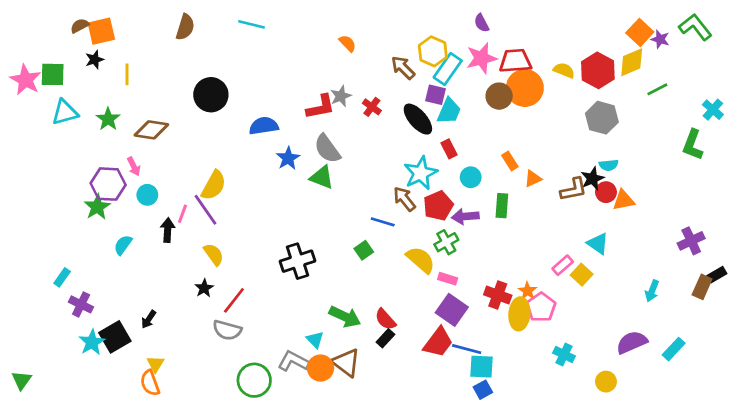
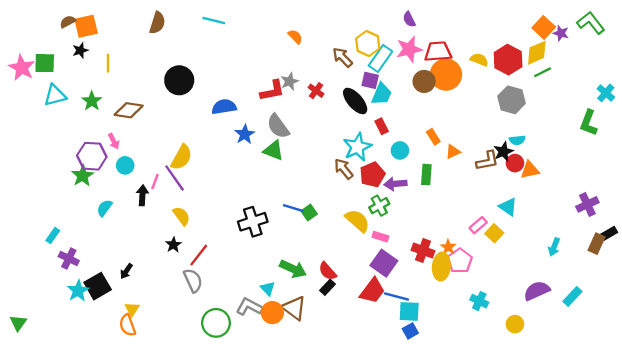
green line: (657, 89) -> (543, 72), moved
blue line: (383, 222) -> (293, 208), moved
gray semicircle: (227, 330) -> (193, 280), turned -130

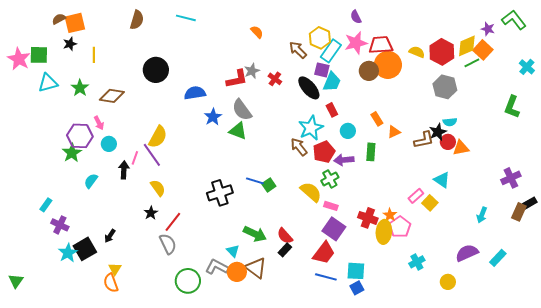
orange square: (544, 27) -> (483, 50), moved
cyan cross: (606, 93) -> (527, 67), moved
blue line: (397, 296) -> (326, 277), moved
cyan cross: (479, 301) -> (417, 262), turned 35

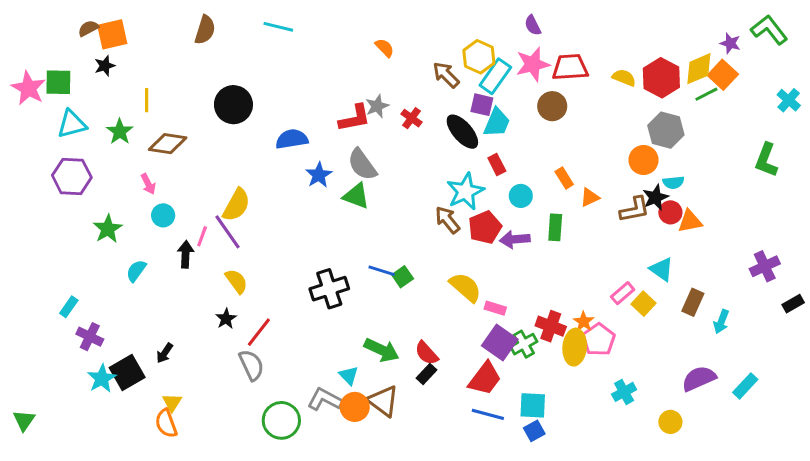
yellow line: (94, 55) -> (147, 100), moved
orange circle: (388, 65) -> (643, 160), moved, size x0.7
purple hexagon: (80, 136) -> (72, 176), moved
green cross: (330, 179) -> (524, 344), moved
brown rectangle: (519, 212) -> (693, 302), moved

